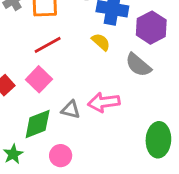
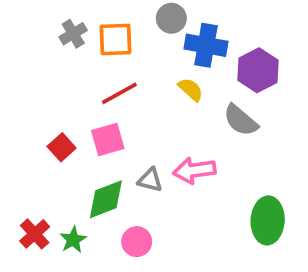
pink square: (39, 79) -> (108, 140), turned 30

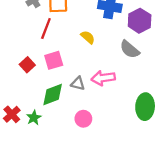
yellow semicircle: (191, 90) -> (88, 37), moved
red line: (119, 93) -> (46, 28), moved, turned -40
pink circle: (137, 242) -> (83, 119), moved

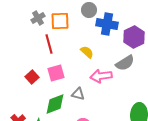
red line: (46, 28) -> (49, 44), turned -36
gray semicircle: (130, 49) -> (125, 63), turned -72
pink arrow: (103, 78) -> (101, 76), moved

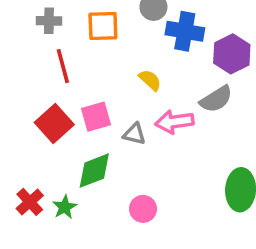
gray cross: (38, 18) -> (49, 21), moved, turned 32
red line: (49, 44) -> (63, 66), moved
red square: (32, 77) -> (54, 124), size x1.5
gray triangle: (78, 94) -> (134, 134), moved

